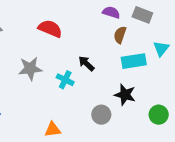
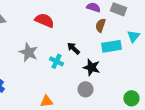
gray star: (30, 69) -> (28, 52), turned 30
black star: (125, 95) -> (91, 67), moved
green circle: (159, 115) -> (131, 98), moved

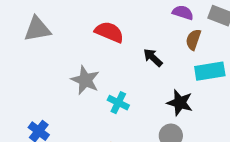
black arrow: (73, 48) -> (153, 58), moved
cyan cross: (56, 61) -> (118, 103), moved

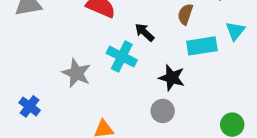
gray star: (85, 80) -> (76, 73), moved
cyan cross: (118, 103) -> (122, 57), moved, size x1.4

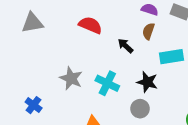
brown semicircle: (185, 14) -> (148, 31), moved
cyan cross: (122, 57) -> (107, 83), moved

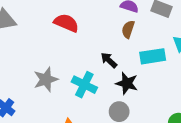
black arrow: (125, 46) -> (109, 60), moved
gray star: (71, 78) -> (46, 79), turned 30

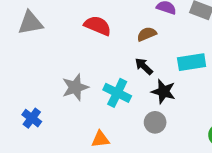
brown semicircle: (128, 29) -> (147, 34), moved, turned 48

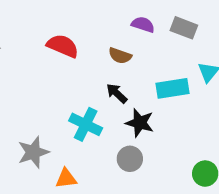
brown semicircle: (147, 34) -> (120, 56), turned -138
gray star: (75, 87) -> (33, 152), moved

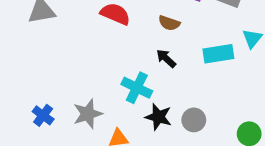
black star: (140, 123) -> (158, 117), moved
gray circle: (130, 159) -> (194, 120), moved

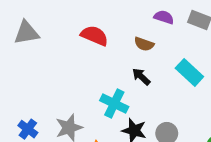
cyan rectangle: (218, 54) -> (189, 72), turned 52

